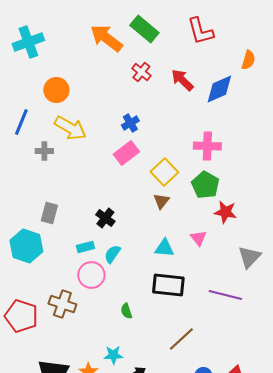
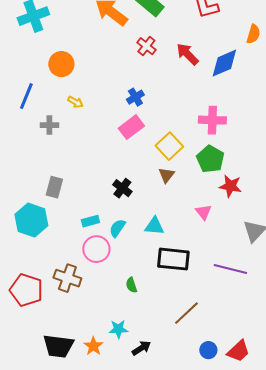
yellow arrow: (70, 128) -> (75, 102), size x0.5
black cross: (105, 218) -> (122, 188), moved
cyan triangle: (164, 248) -> (154, 226), moved

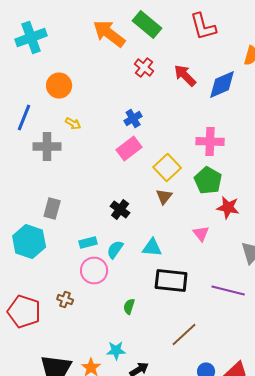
gray cross: (49, 125) -> (47, 146), size x1.5
brown cross: (67, 278) -> (65, 300), size x0.6
green semicircle: (131, 285) -> (129, 306), turned 35

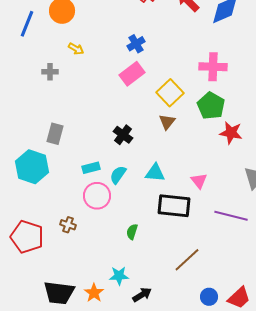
blue line: (24, 118) -> (27, 24), moved
gray cross: (47, 146) -> (50, 72), size x0.6
pink triangle: (201, 234) -> (199, 181), moved

